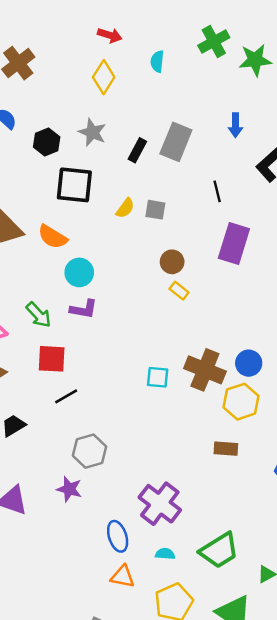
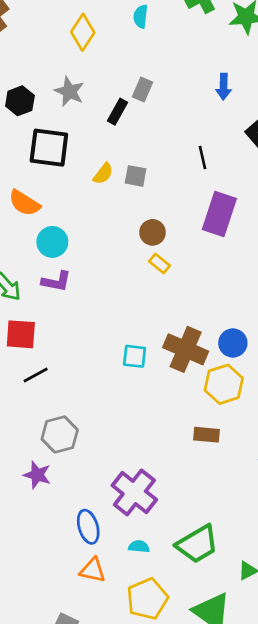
gray rectangle: (176, 142) -> (143, 90), moved, size x0.6

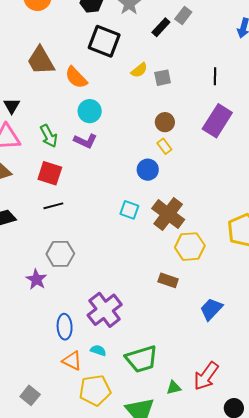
gray square: (136, 176) -> (163, 78), turned -36
blue circle: (233, 343) -> (148, 170), moved
orange triangle: (93, 570) -> (72, 361), moved

